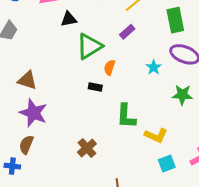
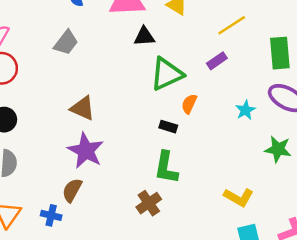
green L-shape: (126, 116) -> (166, 168), moved

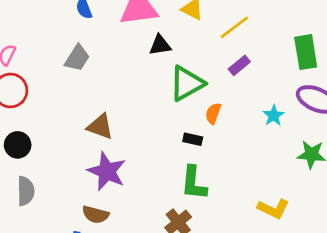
yellow line: (232, 25) -> (234, 27), moved
brown semicircle: (72, 190) -> (96, 215), turned -100

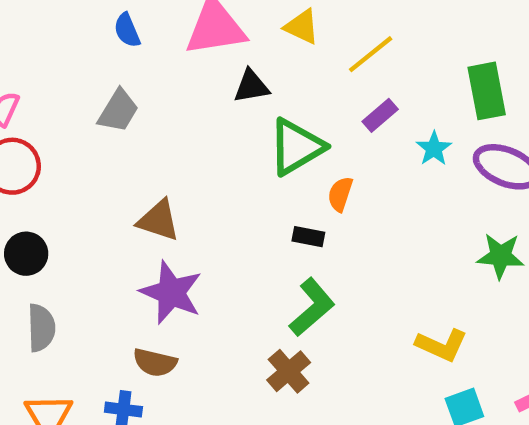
cyan star: (274, 116) -> (434, 149), moved
green L-shape: (194, 183) -> (312, 307), turned -135

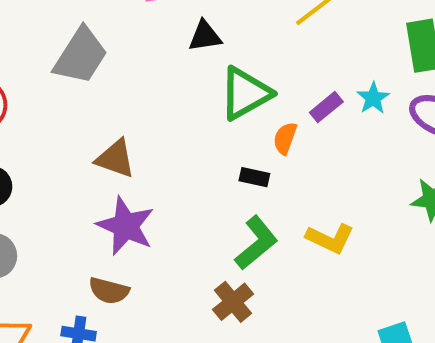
gray trapezoid: (118, 111) -> (81, 56), size x1.4
purple rectangle: (380, 115) -> (326, 107), moved
yellow L-shape: (442, 345) -> (330, 238), moved

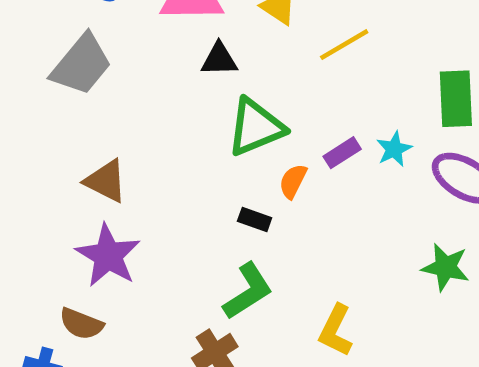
yellow L-shape: (330, 238) -> (336, 330), moved, turned 84

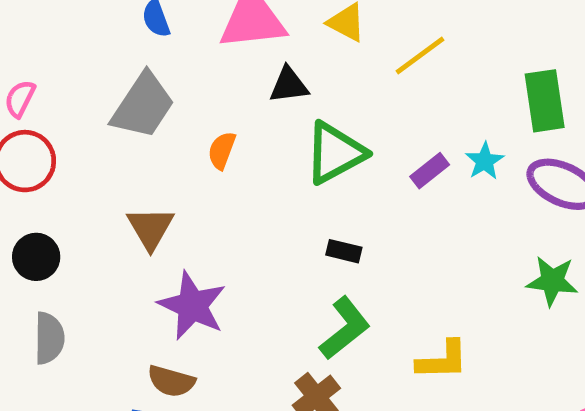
brown triangle: (106, 181) -> (150, 228), moved, turned 39
orange semicircle: (293, 181) -> (222, 150), moved
yellow L-shape: (336, 330) -> (442, 360), turned -112

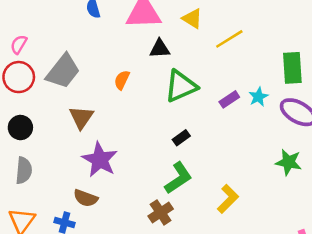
gray trapezoid: (143, 106) -> (63, 71), moved
black rectangle: (344, 251) -> (181, 138), turned -54
yellow L-shape: (442, 360) -> (228, 199), turned -48

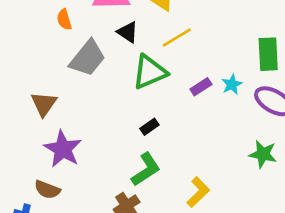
yellow line: (229, 39) -> (177, 37), moved
black triangle: (160, 49) -> (128, 32), turned 35
gray trapezoid: (63, 71) -> (88, 58), moved
orange semicircle: (122, 80) -> (64, 19), moved, turned -42

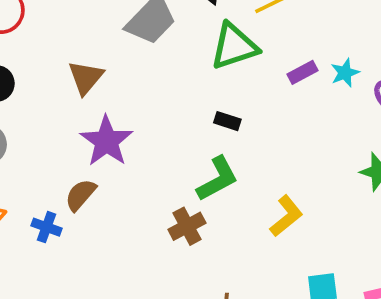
black rectangle: (149, 127) -> (227, 121), turned 48
brown semicircle: (47, 190) -> (81, 195), turned 105

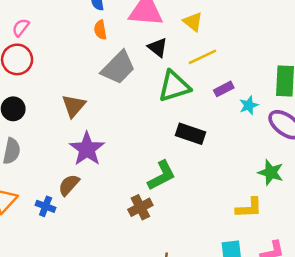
purple rectangle: (302, 72) -> (224, 89), moved
black rectangle: (227, 121) -> (191, 134), moved, size x1.6
yellow L-shape: (286, 216) -> (249, 208), moved, turned 36

